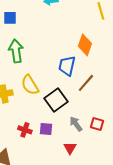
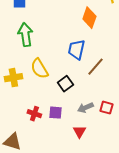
orange diamond: (85, 45) -> (89, 18), moved
black square: (56, 100) -> (65, 84), size x0.7
gray arrow: (76, 124) -> (85, 108), turned -77

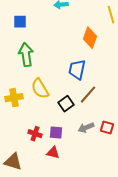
brown line: (95, 67) -> (88, 95), moved
red triangle: (79, 132) -> (53, 153), moved, turned -48

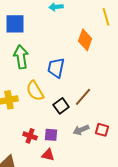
blue square: (20, 22) -> (15, 24), size x1.5
blue trapezoid: (77, 70) -> (56, 68), moved

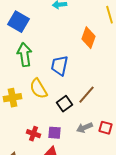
blue square: (15, 24) -> (18, 22), turned 30

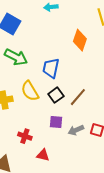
green arrow: (24, 55) -> (16, 57), turned 125
black square: (64, 104) -> (56, 95), moved
purple square: (54, 133) -> (56, 122), moved

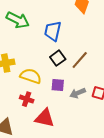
yellow semicircle: (30, 91) -> (31, 76), moved, turned 140
red triangle: (43, 155) -> (45, 118), size x1.5

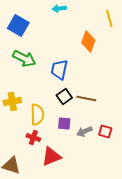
brown line: (80, 60) -> (86, 98), turned 60
yellow semicircle: (31, 76) -> (37, 114), turned 70
red triangle: (45, 118) -> (51, 156), turned -35

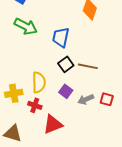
yellow cross: (12, 102) -> (14, 93), moved
purple square: (64, 124) -> (66, 91), turned 32

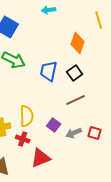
black square: (66, 64) -> (75, 73), moved
brown line: (88, 66) -> (76, 100), turned -36

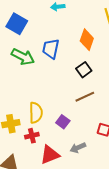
blue trapezoid: (49, 71) -> (51, 49), moved
gray arrow: (74, 133) -> (78, 148), moved
red cross: (23, 139) -> (32, 136), turned -32

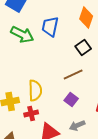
brown line: (85, 97) -> (73, 74), moved
purple square: (63, 122) -> (71, 100), moved

